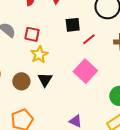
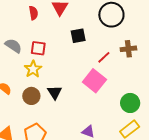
red line: (89, 39) -> (104, 57), moved
yellow star: (39, 55) -> (33, 69), moved

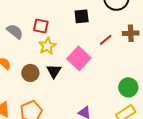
gray semicircle: (13, 46) -> (15, 31), moved
yellow star: (33, 69) -> (47, 46), moved
pink square: (94, 81) -> (79, 58), moved

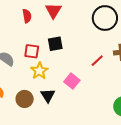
black square: (82, 16) -> (55, 44), moved
pink square: (79, 58) -> (72, 81), size x0.7

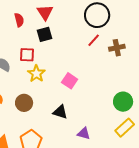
black square: (55, 44) -> (44, 34), moved
red line: (97, 61) -> (94, 40), moved
black triangle: (48, 95) -> (60, 112), moved, turned -35

